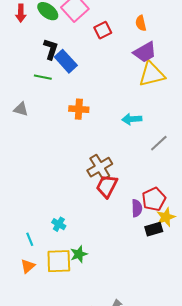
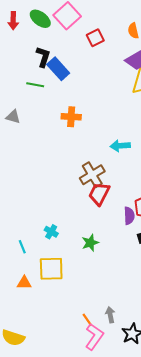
cyan arrow: (132, 119) -> (120, 146), moved
green star: (79, 254) -> (90, 243), moved
orange triangle: (28, 266) -> (24, 283), moved, turned 42

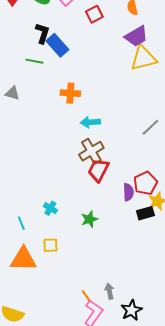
cyan arrow: (120, 146) -> (90, 122), moved
yellow square: (51, 269) -> (50, 245), size x0.6
orange triangle: (24, 283) -> (23, 259), size x1.8

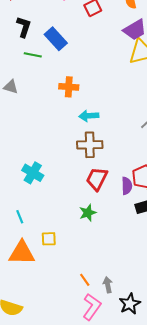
black L-shape: (42, 33) -> (24, 27), moved
brown cross: (91, 151) -> (90, 145), turned 30
red trapezoid: (98, 170) -> (97, 179), moved
cyan cross: (50, 208) -> (33, 173), moved, size x1.5
orange line: (86, 296) -> (85, 280), moved

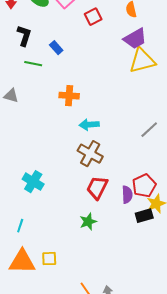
blue rectangle: (56, 39) -> (56, 48), size x0.6
brown cross: (90, 145) -> (90, 154), turned 30
cyan line: (20, 217) -> (20, 226), turned 40
yellow square: (49, 239) -> (49, 259), moved

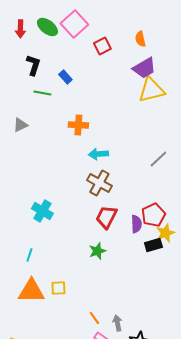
gray triangle: (11, 96) -> (20, 125), turned -42

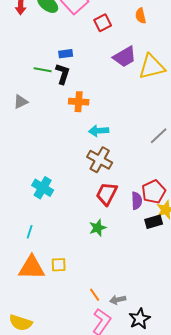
black L-shape: (33, 65) -> (63, 74), moved
purple trapezoid: (144, 68) -> (125, 57), moved
blue rectangle: (65, 77) -> (66, 54), turned -56
gray arrow: (117, 323) -> (118, 300), turned -91

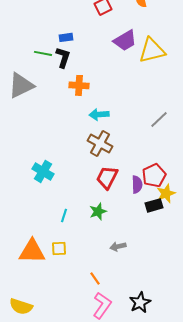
gray triangle: (21, 102) -> (21, 85), size x1.8
cyan line: (30, 232) -> (64, 215), moved
gray arrow: (118, 300) -> (118, 246), moved

